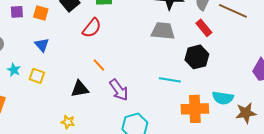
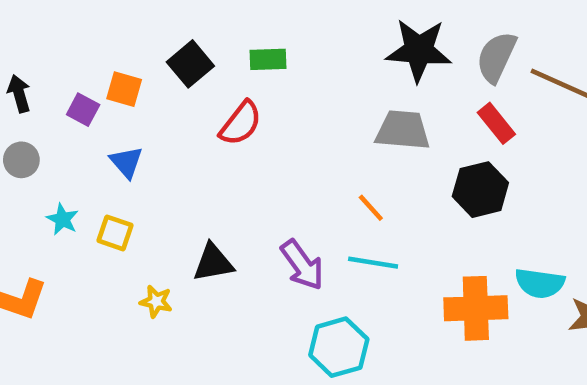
purple square: (17, 12) -> (83, 110), moved, turned 32
orange line: (99, 65) -> (371, 208), moved
cyan line: (170, 80) -> (373, 263), moved
yellow star: (68, 122) -> (156, 301), moved

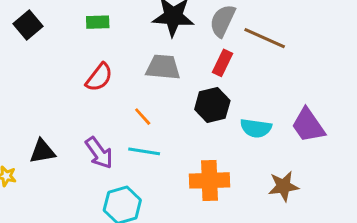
green rectangle: (268, 59) -> (98, 22), moved
red semicircle: (241, 123) -> (99, 77), moved
red rectangle: (496, 123) -> (223, 63), turned 65
cyan semicircle: (540, 283) -> (256, 128), moved

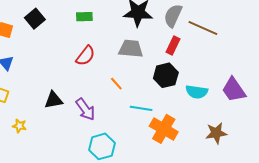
black triangle: (42, 151) -> (53, 100), moved
cyan line: (144, 151) -> (141, 108), moved
orange cross: (209, 180) -> (164, 129), turned 32

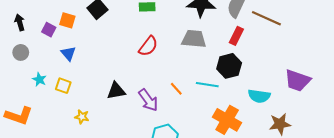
orange line: (116, 84) -> (176, 89), moved
purple trapezoid: (234, 90) -> (298, 80), turned -36
cyan semicircle: (197, 92) -> (259, 96), moved
cyan line: (141, 108) -> (207, 85), moved

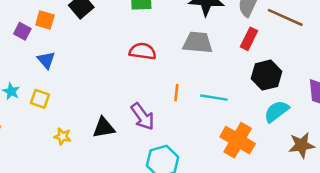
red semicircle: (148, 46) -> (143, 51), turned -120
black hexagon: (229, 66) -> (266, 75), moved
orange line: (176, 89) -> (176, 93), moved, turned 48
black triangle: (116, 91) -> (104, 128), moved
cyan semicircle: (259, 96) -> (276, 111), turned 135

